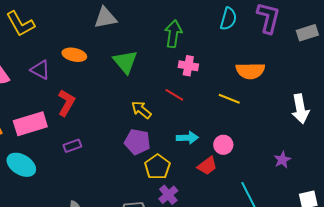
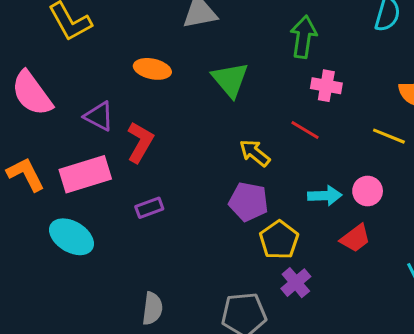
purple triangle: (40, 70) -> (99, 116), moved
pink circle: (223, 145) -> (368, 191), moved

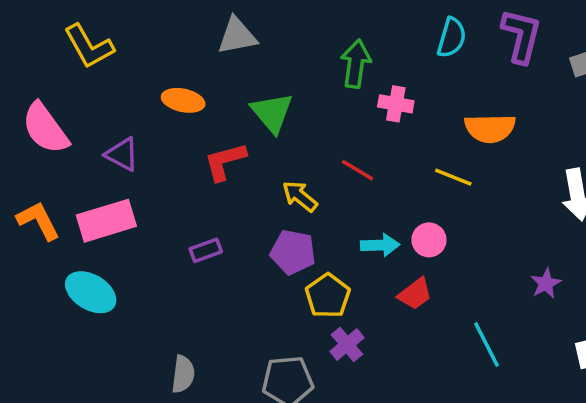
pink cross: (326, 86) -> (396, 104), moved
red L-shape: (140, 142) -> (225, 161), moved, turned -135
purple rectangle: (149, 208) -> (206, 250), moved

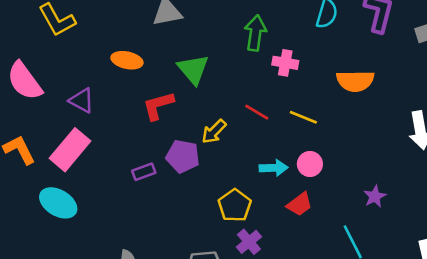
yellow line: (453, 177) -> (303, 117), moved
yellow arrow: (300, 196) -> (214, 132), turned -84
pink rectangle: (106, 221) -> (70, 150), turned -33
purple pentagon: (293, 252) -> (183, 156), moved
purple star: (546, 283) -> (375, 196), moved

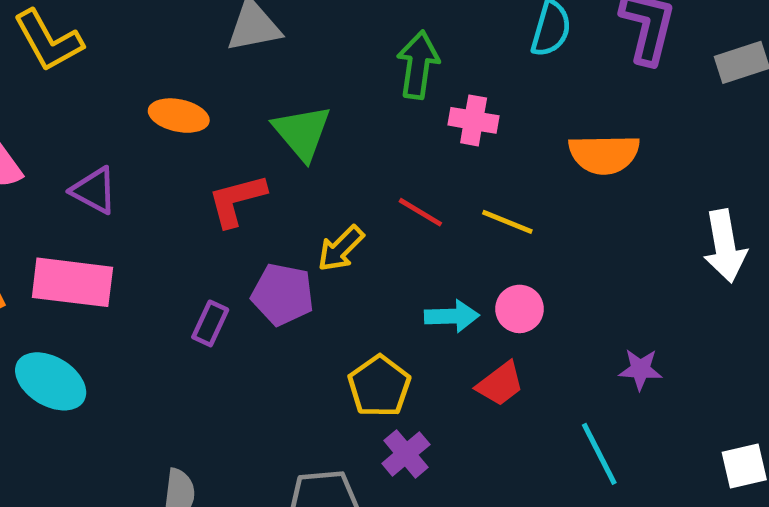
pink rectangle: (70, 150) -> (72, 282), turned 57
purple rectangle: (144, 172) -> (210, 323), turned -45
purple star: (375, 196) -> (640, 369), turned 30

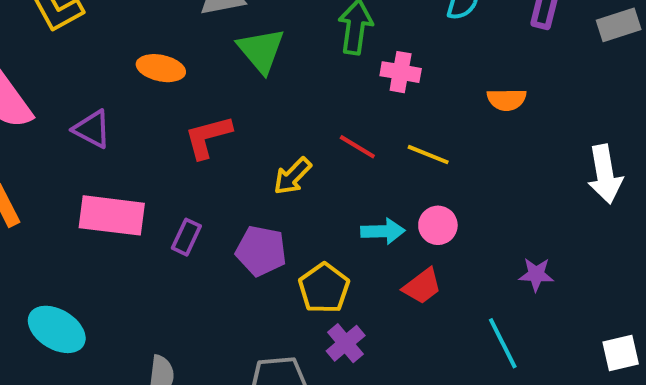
green triangle: (302, 132) -> (261, 50), moved
orange semicircle: (604, 154) -> (507, 100), size x0.7
pink rectangle: (72, 282) -> (112, 215), moved
purple pentagon: (283, 294) -> (261, 251), moved
cyan ellipse: (51, 381) -> (57, 329), moved

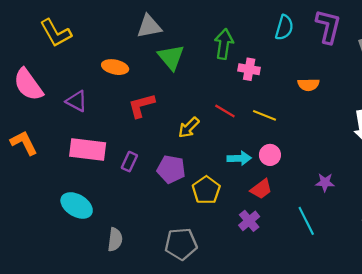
cyan ellipse: (57, 329) -> (77, 205), moved
purple cross: (346, 343) -> (249, 221), moved

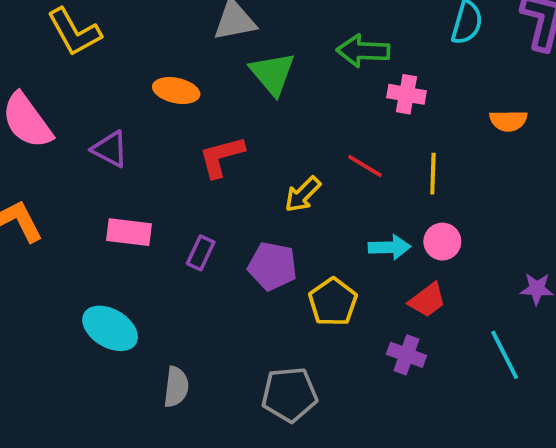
green arrow: (224, 44) -> (363, 51), turned -96
yellow line: (264, 115) -> (433, 174), turned 70
pink rectangle: (88, 149) -> (129, 232), size x0.7
purple cross: (249, 221) -> (406, 355), turned -30

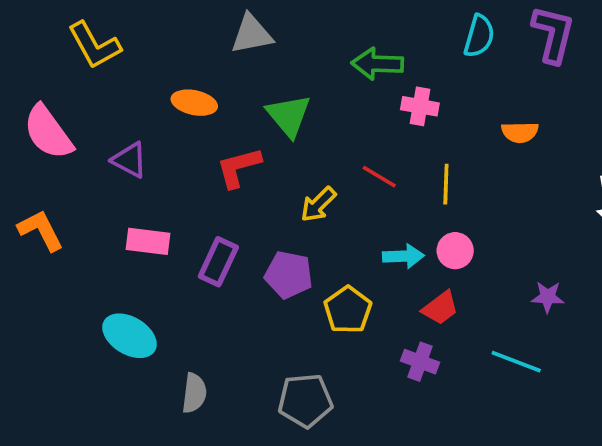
green triangle: (272, 74) -> (289, 116), moved
purple rectangle: (201, 253) -> (218, 262), size x1.4
cyan line: (505, 355) -> (516, 362), turned -42

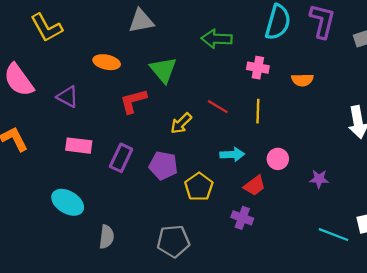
cyan semicircle: (479, 36) -> (278, 22), size x1.4
pink cross: (420, 106) -> (258, 68), moved
pink circle: (455, 251) -> (278, 159), moved
cyan line: (516, 362) -> (333, 235), moved

